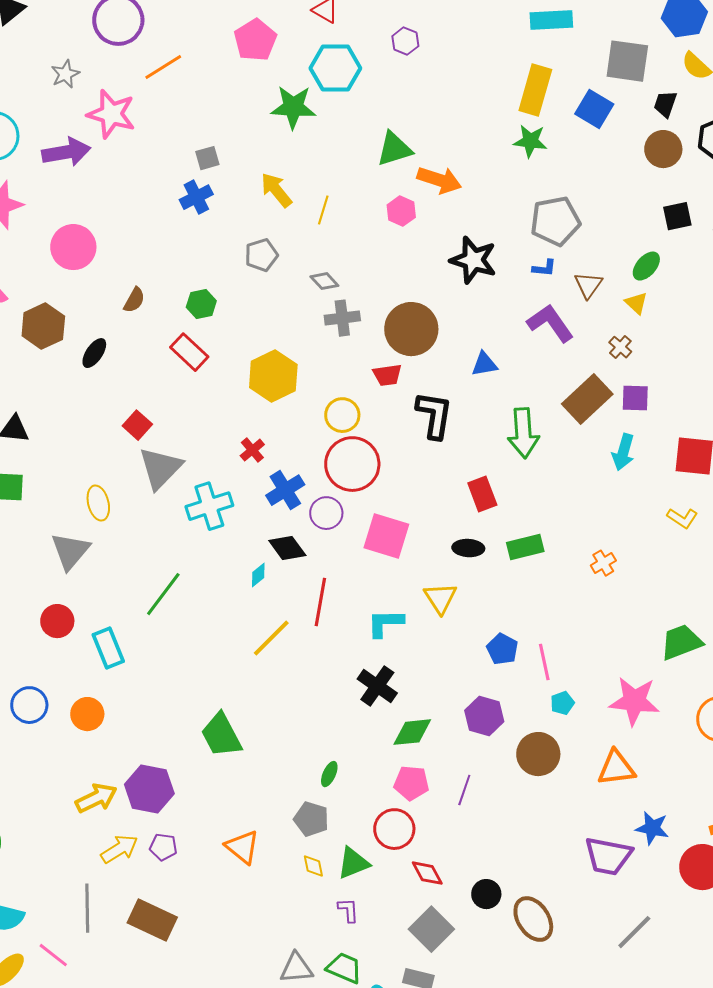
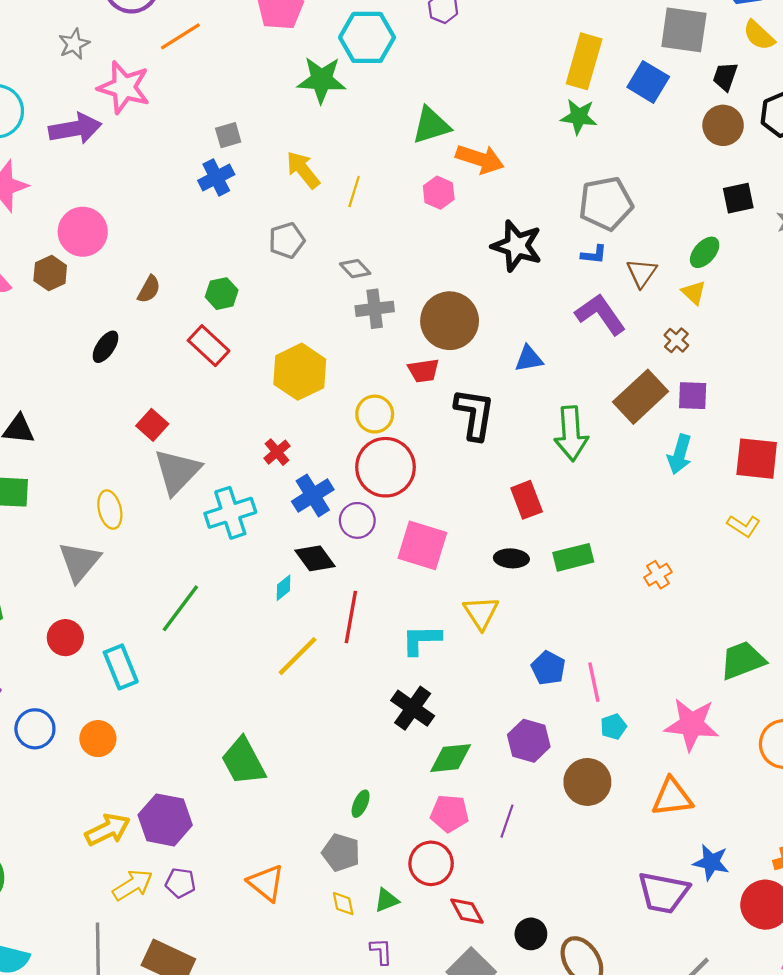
brown hexagon: (43, 326) -> (50, 273), moved, size x0.7
green triangle: (353, 863) -> (387, 900), size x0.7

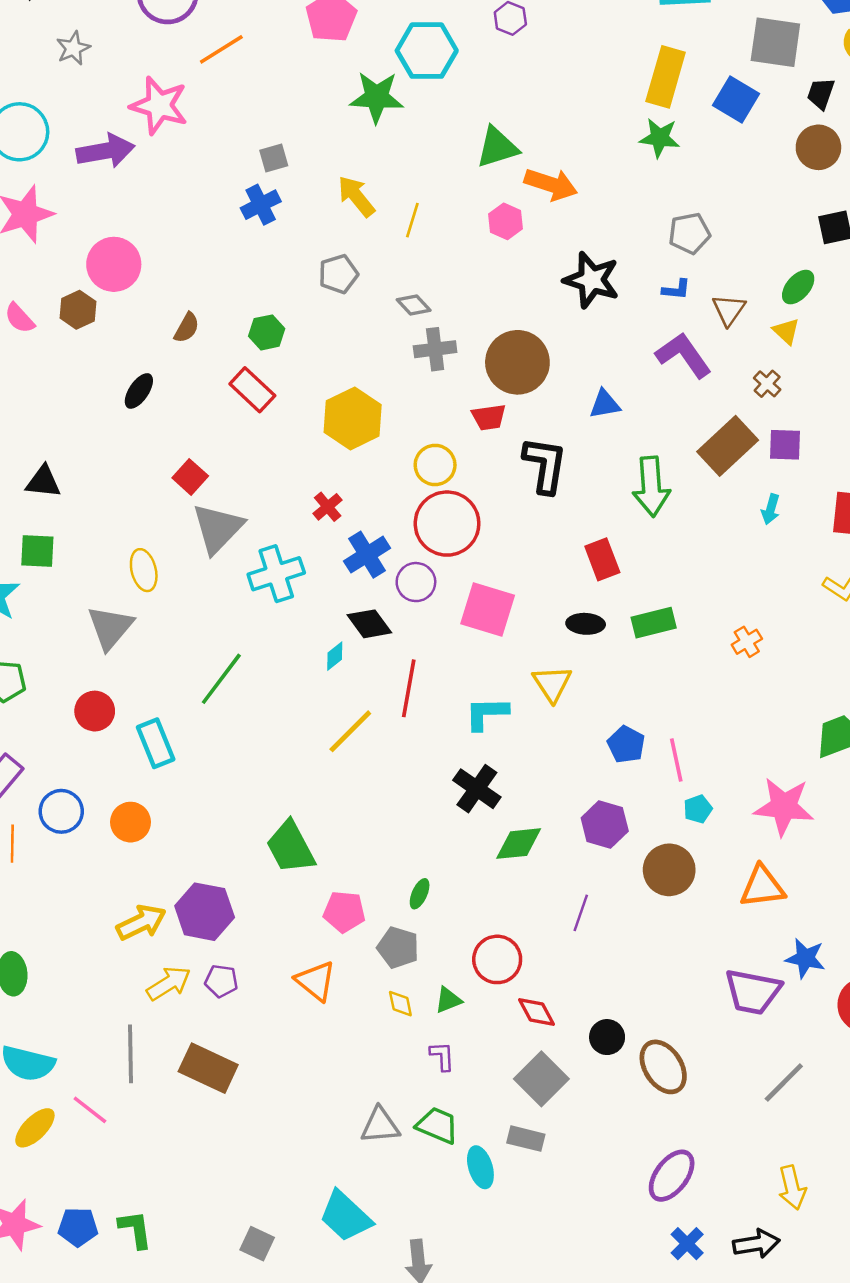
gray star: (74, 44) -> (73, 48), moved
gray pentagon: (606, 203) -> (689, 233), size x0.7
cyan arrow: (680, 454) -> (771, 509), size x0.7
pink pentagon: (450, 813) -> (344, 912), moved

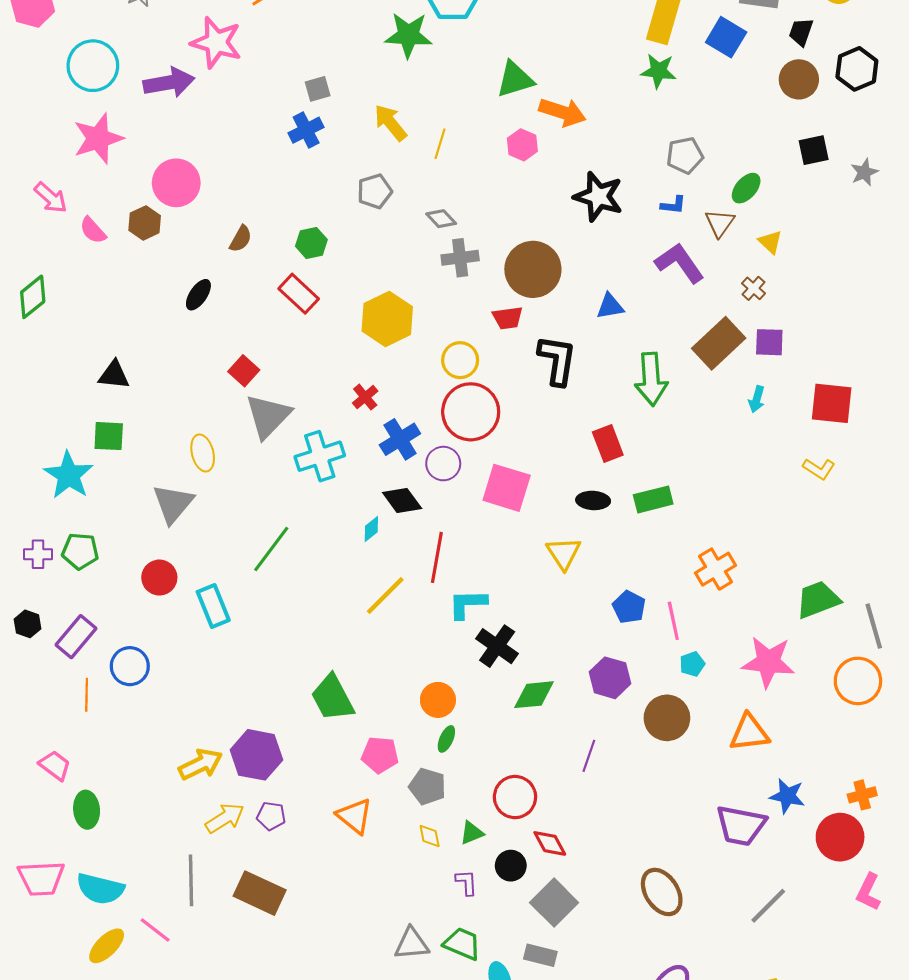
green ellipse: (798, 287) -> (746, 188), moved
orange cross: (747, 642) -> (715, 569), moved, size x1.5
cyan L-shape: (486, 713) -> (468, 604), moved
orange circle: (131, 822) -> (438, 700), moved
black circle: (607, 1037) -> (511, 866), moved

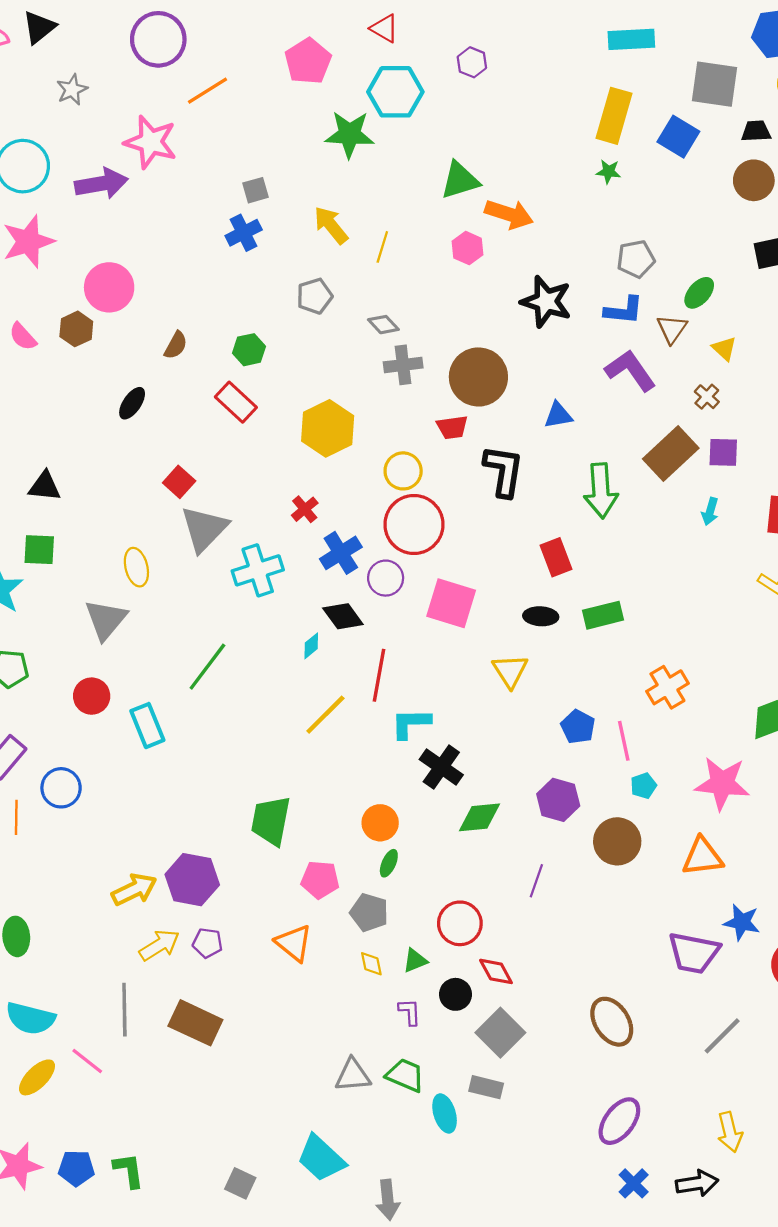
black trapezoid: (801, 32) -> (756, 131), turned 68
green star: (659, 71) -> (608, 172), size x0.7
blue L-shape: (673, 205) -> (624, 310), size x1.5
green trapezoid: (332, 698) -> (271, 821), turned 39

